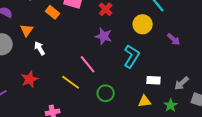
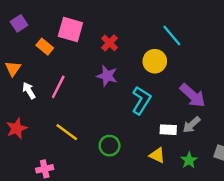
purple arrow: (174, 39) -> (193, 95), moved, size x1.6
pink line: (88, 64) -> (58, 87), moved, turned 66
gray arrow: (182, 83) -> (191, 125), moved
yellow triangle: (145, 101) -> (157, 155), turned 32

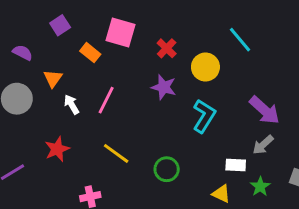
yellow circle: (155, 61) -> (205, 67), moved
white rectangle: (168, 130) -> (236, 165), moved
yellow triangle: (157, 155) -> (221, 194), moved

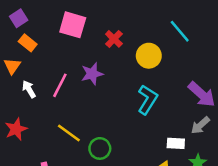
orange rectangle: (90, 53) -> (28, 43), moved
purple star: (164, 87) -> (92, 74), moved, turned -30
green circle: (167, 169) -> (100, 148), moved

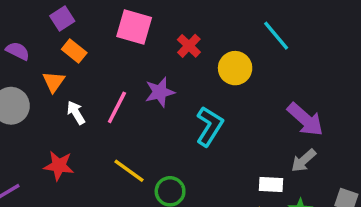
cyan L-shape: (147, 100) -> (209, 126), moved
red star: (16, 129) -> (59, 166), turned 30

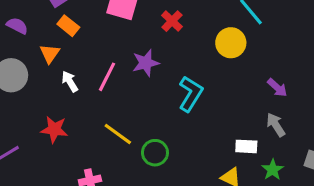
yellow circle: (235, 68) -> (231, 43), moved
purple arrow: (305, 119) -> (277, 88), size x0.6
gray arrow: (304, 161) -> (276, 125), turned 100

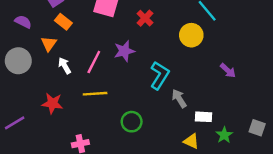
gray arrow: (276, 125) -> (179, 99), moved
yellow line: (118, 134) -> (95, 94), moved, turned -40

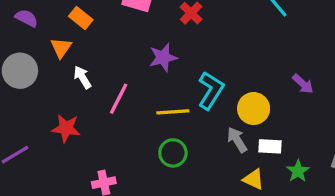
yellow circle: (191, 35) -> (254, 109), moved
pink line: (94, 62) -> (119, 99), moved
yellow line: (95, 94) -> (173, 112), moved
gray arrow: (179, 99) -> (237, 140), moved

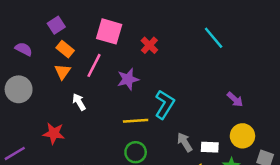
orange triangle: (61, 48) -> (63, 72), moved
white arrow: (82, 77) -> (79, 102), moved
pink line: (119, 99) -> (94, 65), moved
yellow circle: (254, 109) -> (242, 136), moved

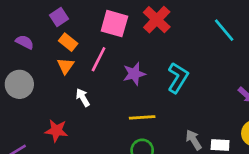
red cross: (149, 45) -> (157, 20), moved, size x1.5
cyan L-shape: (164, 104) -> (178, 78), moved

